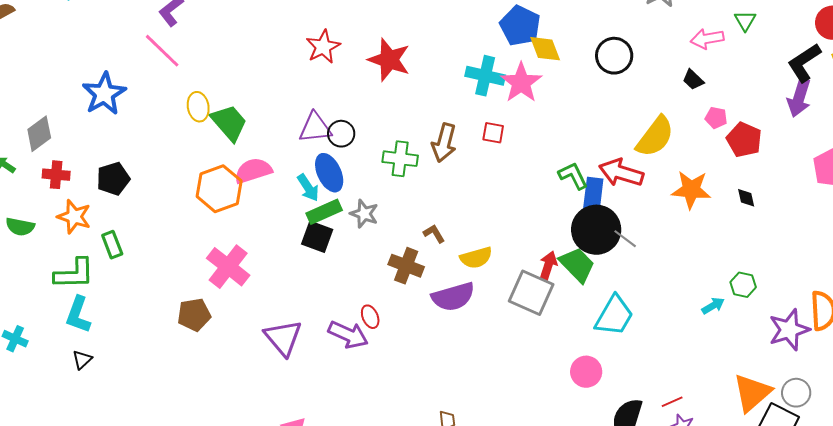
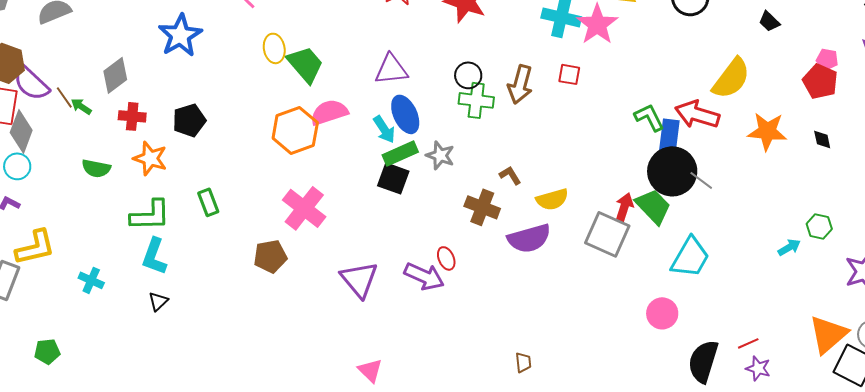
pink pentagon: (716, 118) -> (827, 59), moved
black circle: (341, 134) -> (468, 75), moved
green rectangle: (112, 245) -> (208, 202), moved

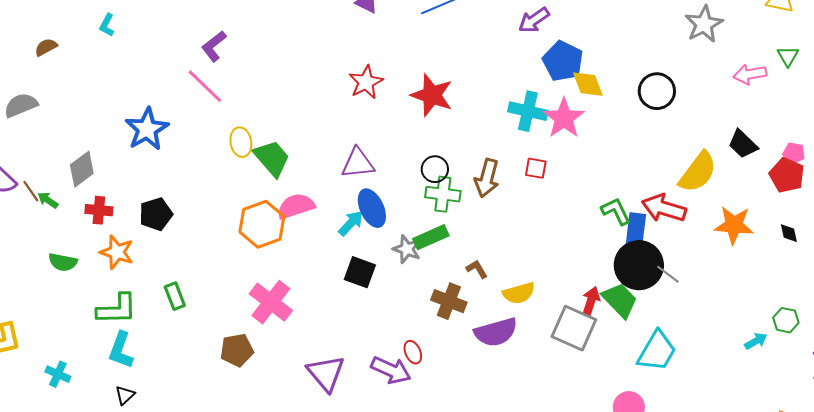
black trapezoid: (769, 21) -> (743, 144), moved, size x1.4
cyan arrow: (384, 129) -> (351, 223), turned -104
green rectangle: (400, 153) -> (431, 237), moved

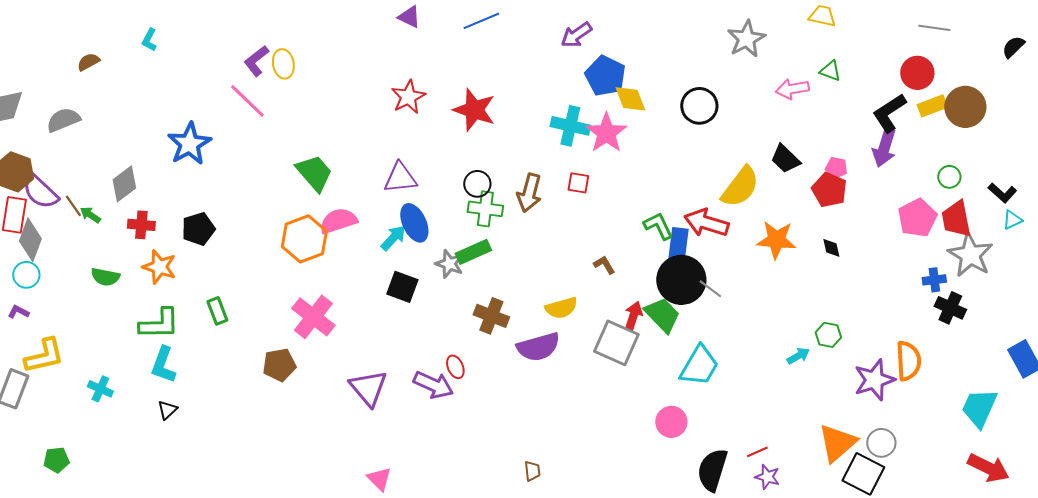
green triangle: (788, 56) -> (830, 71), turned -40
yellow ellipse: (241, 142) -> (283, 64), moved
brown L-shape: (477, 269) -> (604, 265), moved

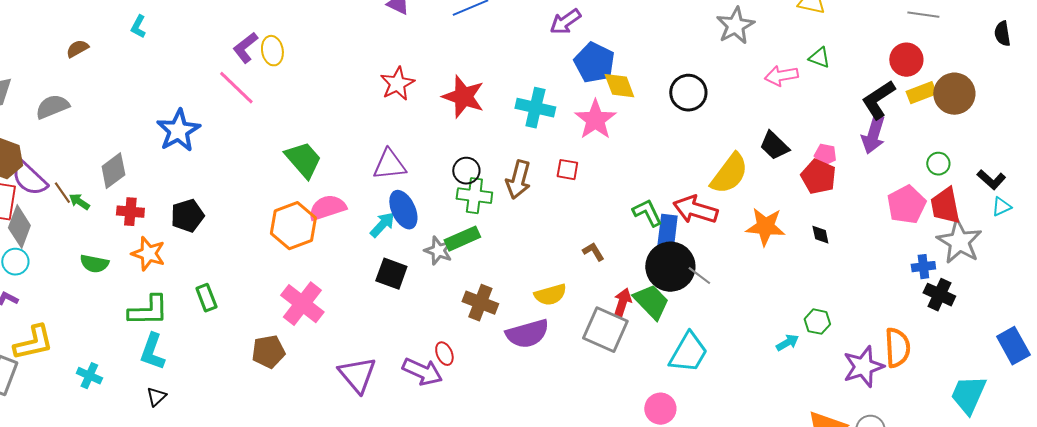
black semicircle: (1013, 47) -> (1002, 34), turned -55
cyan cross: (570, 126) -> (535, 108), moved

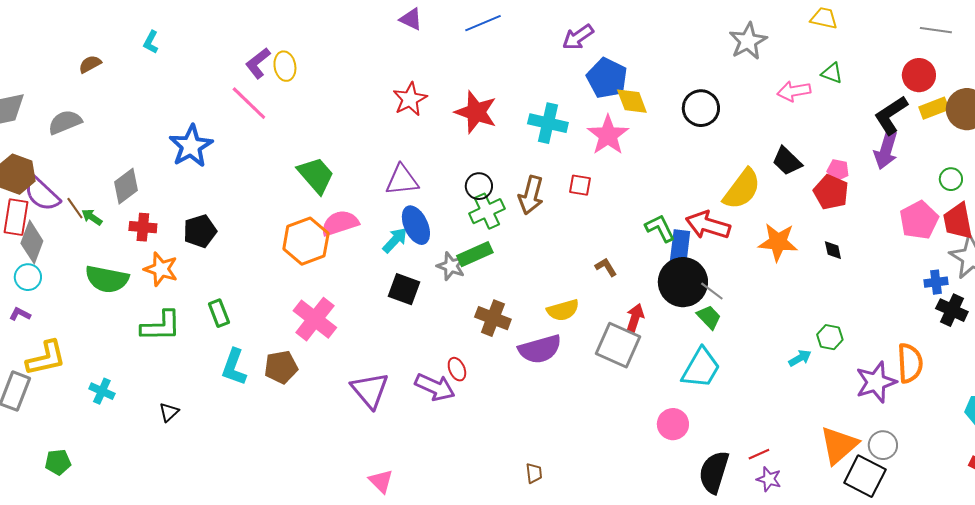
green cross: (474, 196) -> (487, 211), turned -32
green semicircle: (94, 264) -> (107, 279), size x1.5
green trapezoid: (651, 302) -> (709, 317), moved, size x0.7
cyan L-shape: (152, 352) -> (234, 367), moved

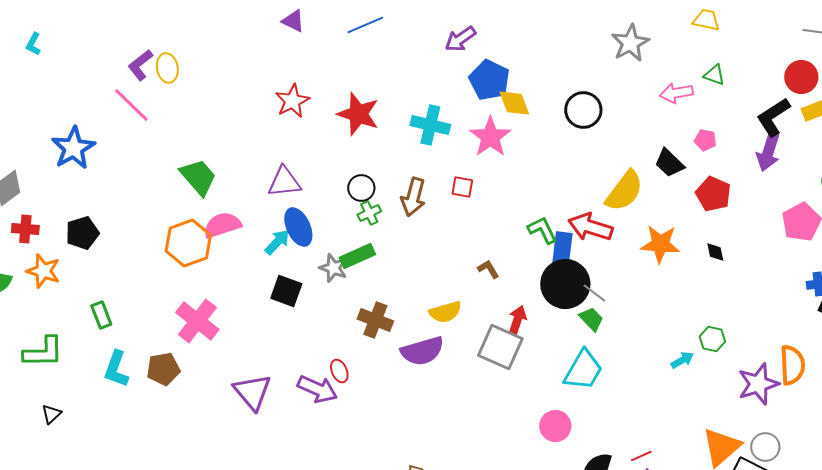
pink pentagon: (838, 170) -> (705, 140), moved
green cross: (487, 211) -> (369, 213), size x0.7
green L-shape: (161, 326) -> (43, 352), moved

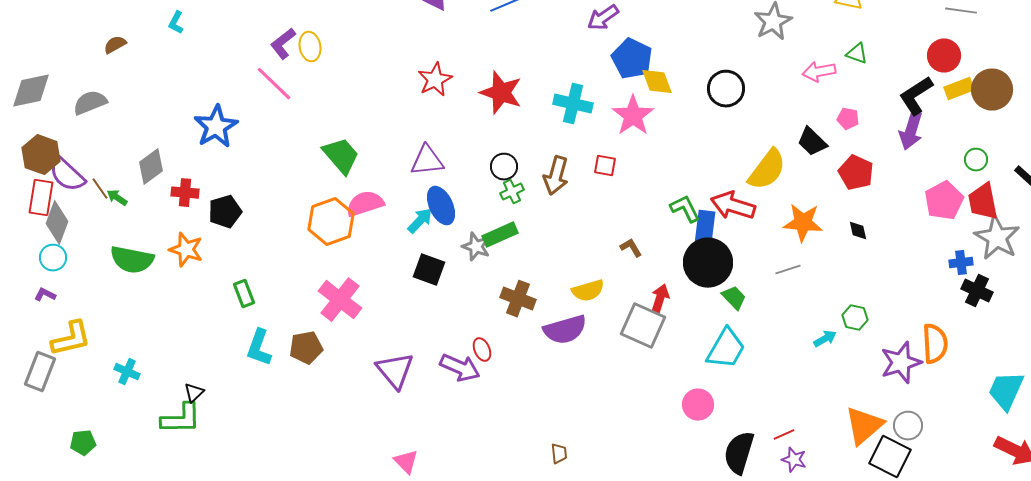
red cross: (25, 229) -> (185, 193), moved
gray line: (594, 293) -> (788, 270), moved, turned -55
green L-shape: (43, 352) -> (181, 419), moved

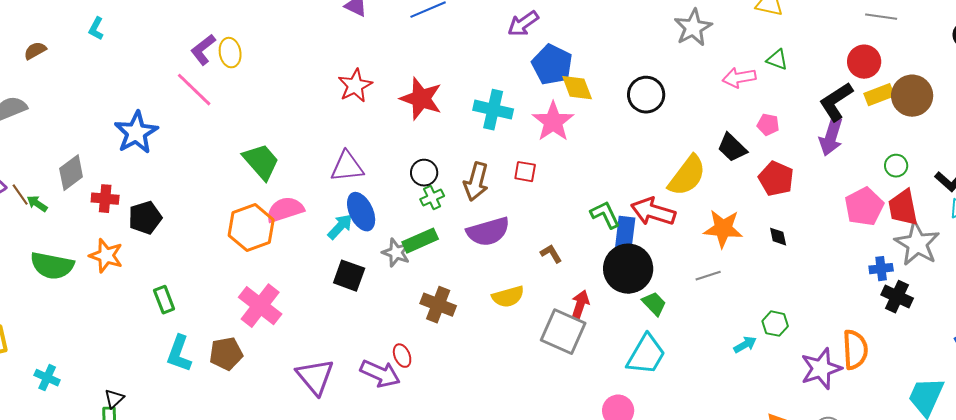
purple semicircle: (565, 330) -> (488, 232), moved

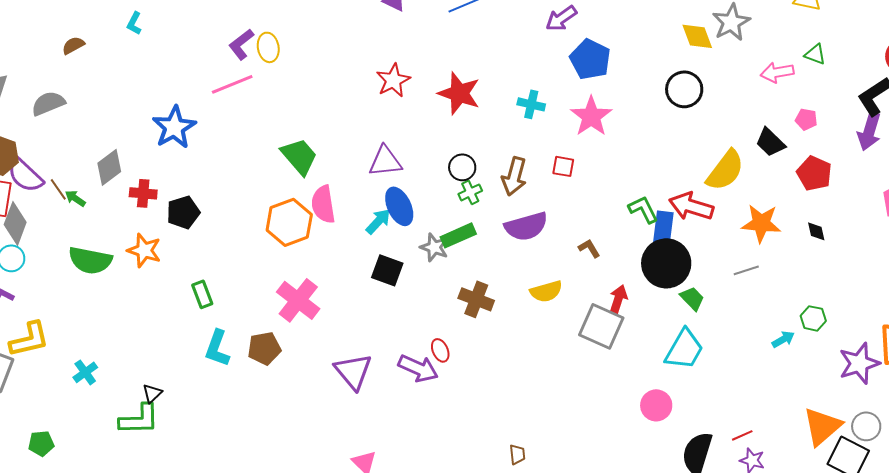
yellow diamond: (577, 88) -> (697, 36), moved
pink line: (194, 90) -> (232, 84), turned -66
cyan cross: (493, 110) -> (531, 104), size x0.7
pink semicircle: (285, 210) -> (323, 204), turned -81
cyan cross: (47, 378) -> (85, 372), turned 30

